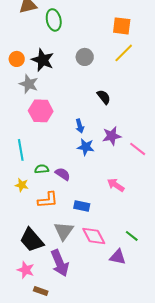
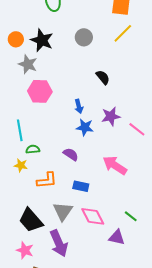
green semicircle: (42, 169) -> (33, 149), moved
purple semicircle: (63, 174) -> (71, 154), moved
pink arrow: (116, 185) -> (115, 165), size x1.4

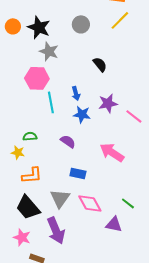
gray star: (28, 64) -> (49, 51), moved
cyan line: (20, 130) -> (51, 102), moved
orange L-shape: (47, 180) -> (32, 175), moved

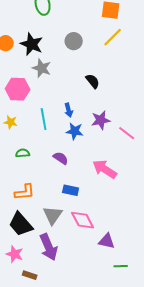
pink hexagon: (37, 78) -> (18, 89), moved
yellow star: (18, 152) -> (11, 122), moved
green line: (128, 203) -> (121, 266), moved, turned -40

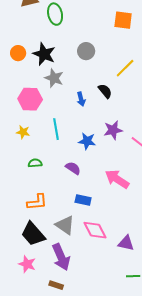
yellow line: (113, 37) -> (125, 68), moved
blue arrow: (69, 110) -> (81, 99), moved
gray triangle: (53, 215) -> (65, 225), turned -30
purple triangle: (107, 241) -> (126, 243), moved
brown rectangle: (30, 275) -> (56, 285), moved

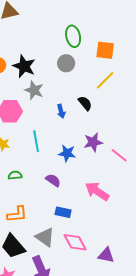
green ellipse: (55, 14) -> (73, 36), moved
orange square: (123, 20) -> (105, 50), moved

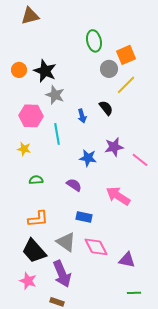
orange square: (105, 50) -> (126, 55), turned -30
gray circle: (66, 63) -> (109, 69), moved
cyan line: (36, 141) -> (57, 134), moved

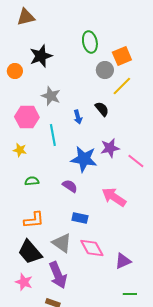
black star: (45, 71) -> (41, 56), moved, turned 30
blue star: (88, 158) -> (84, 159), size x1.5
purple triangle: (127, 260) -> (123, 261), turned -36

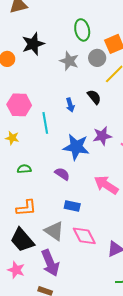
gray star: (51, 96) -> (69, 61), moved

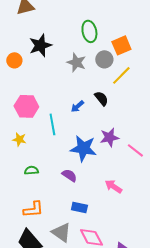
blue arrow: (70, 105) -> (77, 106), turned 64
pink arrow: (106, 185) -> (113, 186), size x0.7

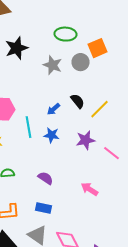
green ellipse: (89, 31) -> (66, 34), turned -75
yellow line: (121, 75) -> (100, 109), moved
blue star: (83, 148) -> (52, 135), moved, size x0.6
blue rectangle: (79, 207) -> (44, 208), moved

